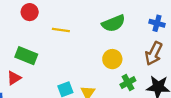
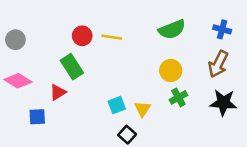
red circle: (30, 12) -> (82, 36), moved
green rectangle: (26, 56) -> (72, 67), turned 35
green cross: (128, 83) -> (178, 97), moved

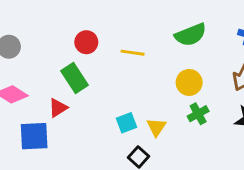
yellow line: (112, 37) -> (133, 53), moved
blue square: (37, 117) -> (34, 136), size x1.5

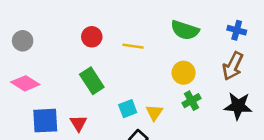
green semicircle: (191, 35) -> (185, 30), turned 40
green rectangle: (74, 78) -> (92, 81), moved
red triangle: (58, 108) -> (78, 123), moved, turned -30

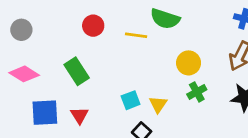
green semicircle: (185, 30) -> (165, 19), moved
green rectangle: (92, 81) -> (77, 71), moved

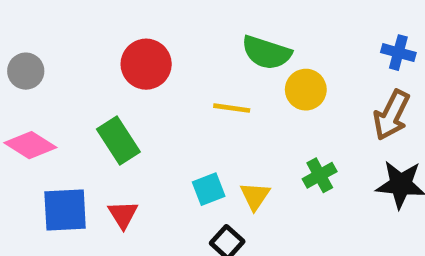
red circle: (93, 26) -> (146, 64), size x1.4
yellow line: (136, 35) -> (232, 108), moved
yellow circle: (189, 63) -> (306, 90), moved

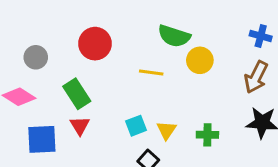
gray circle: (26, 71) -> (36, 57), moved
green cross: (320, 175) -> (207, 135), moved, turned 30
red triangle: (123, 215) -> (80, 126), moved

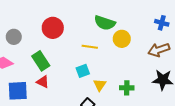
brown arrow: (256, 77) -> (159, 50), turned 45
red triangle: (80, 126) -> (43, 82), turned -32
cyan square: (136, 126) -> (83, 71), moved

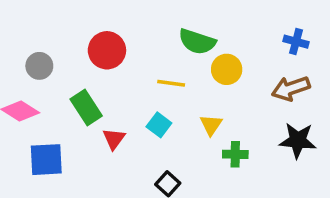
cyan square: (83, 71) -> (159, 125), turned -32
red triangle: (43, 82) -> (114, 139), moved, turned 40
yellow triangle: (100, 85) -> (211, 125), moved

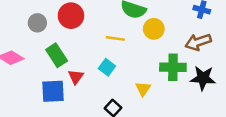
gray circle: (39, 66) -> (37, 23), moved
yellow triangle: (211, 125) -> (143, 89), moved
green cross: (235, 154) -> (173, 67), moved, size x1.5
blue square: (46, 160) -> (53, 91), moved

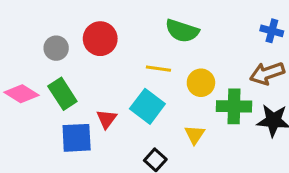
yellow circle: (154, 29) -> (201, 83), moved
green rectangle: (57, 55) -> (62, 94), moved
cyan square: (107, 67) -> (147, 106), size x1.5

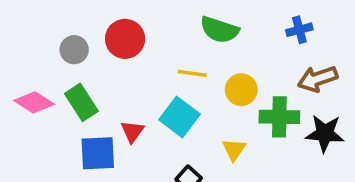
blue cross: (272, 31) -> (299, 30), moved, turned -30

